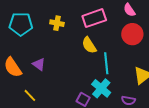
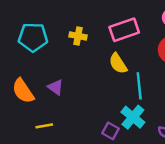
yellow line: (30, 95) -> (44, 126), turned -56

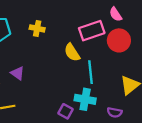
pink rectangle: (124, 30) -> (92, 31), moved
cyan cross: (133, 117) -> (85, 99), turned -30

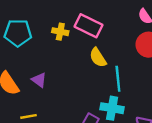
pink rectangle: (92, 31) -> (89, 26), moved, turned 45

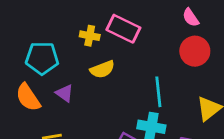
cyan pentagon: (18, 33) -> (42, 58), moved
yellow semicircle: (98, 58) -> (102, 69), moved, turned -78

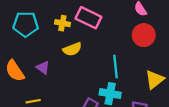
cyan pentagon: (42, 58) -> (26, 24), moved

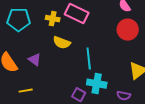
yellow semicircle: (72, 49) -> (62, 43), turned 42
cyan line: (116, 66) -> (89, 59), moved

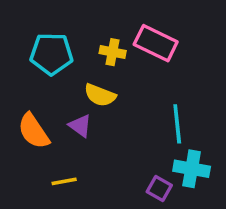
yellow semicircle: (62, 43) -> (100, 95), moved

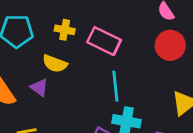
pink rectangle: (156, 43) -> (104, 41), moved

